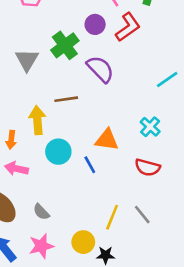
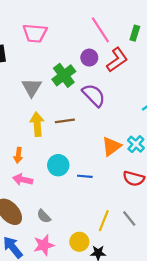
yellow arrow: (37, 120) -> (37, 124), moved
orange triangle: (107, 140) -> (111, 146), moved, turned -45
blue line: (90, 165) -> (85, 176), turned -56

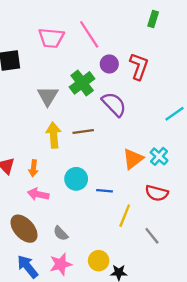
pink line: (100, 30) -> (89, 34), moved
green rectangle: (135, 33) -> (153, 19), moved
red L-shape: (117, 60) -> (139, 66), turned -35
yellow line: (104, 221) -> (125, 216), moved

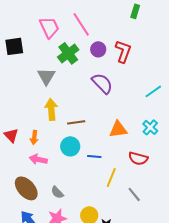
pink trapezoid: (51, 38) -> (49, 27), turned -120
green cross: (82, 83) -> (68, 53), moved
brown line: (83, 132) -> (76, 122), moved
cyan cross: (159, 156) -> (150, 127), moved
orange triangle: (133, 159) -> (118, 129), turned 30

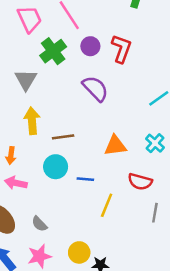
gray line: (134, 194) -> (155, 213), moved, turned 49

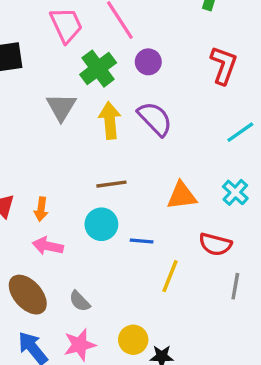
red L-shape: (121, 49) -> (224, 65), moved
yellow arrow: (32, 121) -> (110, 120), moved

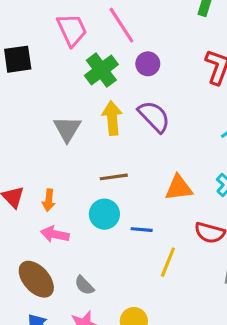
gray triangle: (61, 107) -> (67, 129), moved

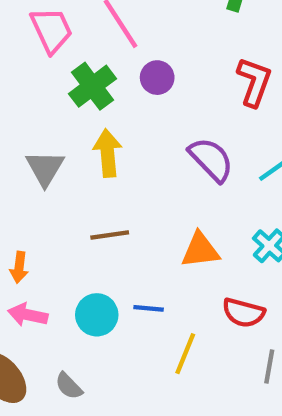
purple semicircle: (154, 117) -> (211, 160), moved
cyan circle: (104, 214) -> (97, 315), moved

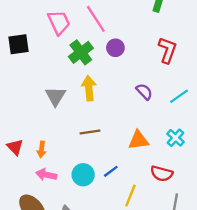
purple semicircle: (211, 160) -> (144, 92), size x0.7
blue line: (149, 308) -> (111, 171), turned -42

